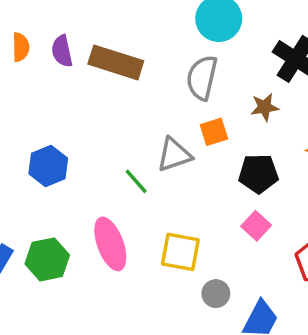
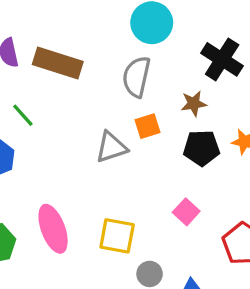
black pentagon: (258, 174) -> (202, 148), moved
green line: (136, 181) -> (23, 115), moved

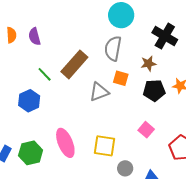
brown rectangle: (58, 63) -> (74, 64), moved, turned -64
orange square: (148, 126) -> (121, 78), turned 35

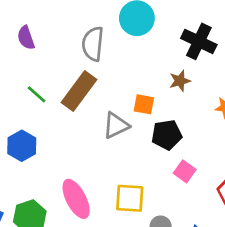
purple semicircle: (35, 36) -> (26, 38), moved
gray semicircle: (113, 48) -> (93, 44), moved
green line: (45, 74) -> (37, 94), moved
black pentagon: (154, 90) -> (167, 135), moved

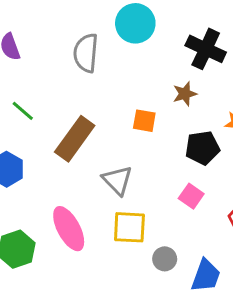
brown rectangle: (79, 91) -> (75, 139), moved
gray triangle: (116, 125) -> (117, 180), moved, turned -48
black pentagon: (167, 135) -> (202, 148), moved

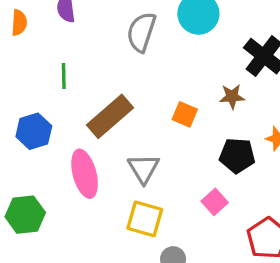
green line: (23, 111) -> (64, 76), turned 35
pink ellipse: (69, 229) -> (85, 174), moved

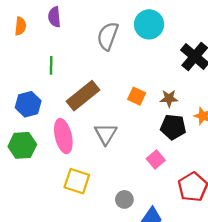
brown star: (232, 97) -> (169, 98), moved
green hexagon: (25, 215) -> (22, 145), moved
yellow square: (145, 219) -> (77, 181), moved

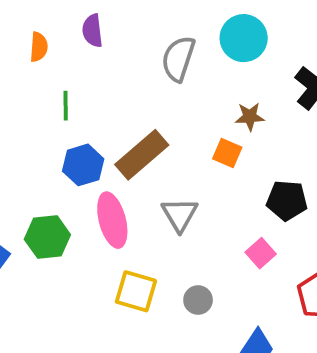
green line: (51, 65) -> (66, 106), moved
brown star: (169, 98) -> (250, 117), moved
blue hexagon: (28, 104) -> (83, 165), moved
gray circle: (124, 199) -> (198, 300), moved

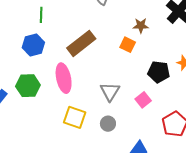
blue hexagon: (83, 165) -> (33, 45), moved
gray triangle: (180, 215) -> (110, 92), moved

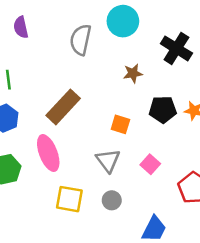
orange square: (128, 45) -> (120, 124), moved
black pentagon: (159, 72) -> (163, 109), moved

